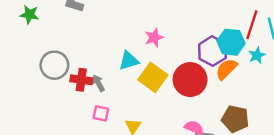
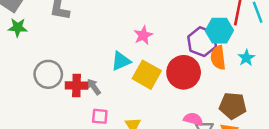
cyan star: (257, 55) -> (246, 58), moved
orange semicircle: (226, 69) -> (218, 58), turned -45

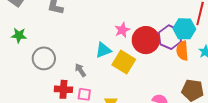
green star: (18, 27) -> (19, 35), moved
red circle: (184, 72) -> (146, 40), moved
red cross: (77, 85) -> (63, 89), moved

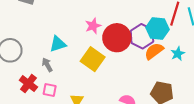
cyan triangle: (103, 50) -> (58, 44), moved
orange semicircle: (182, 51) -> (154, 51), turned 54
red cross: (63, 89) -> (28, 84), turned 30

